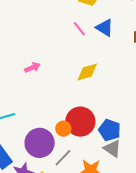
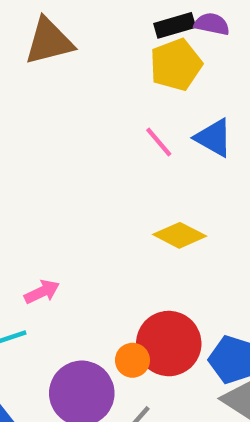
pink arrow: (32, 68) -> (42, 292), moved
yellow diamond: (87, 72) -> (180, 235), turned 45

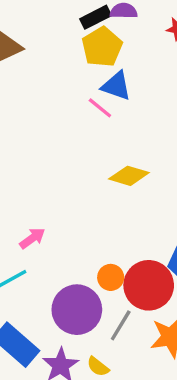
blue triangle: (214, 138) -> (116, 86), moved
red circle: (169, 344) -> (149, 285), moved

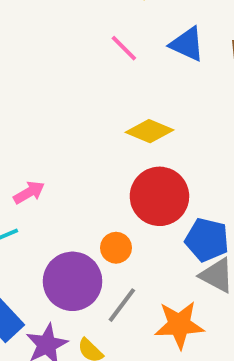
blue triangle: (116, 86) -> (187, 44), moved
red circle: (149, 285) -> (159, 196), moved

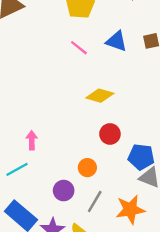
pink arrow: (29, 192) -> (32, 140), turned -54
red circle: (159, 196) -> (110, 134), size x0.6
purple circle: (73, 281) -> (64, 191), size x0.6

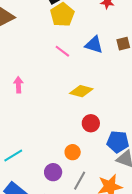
pink arrow: (32, 140) -> (18, 85), moved

